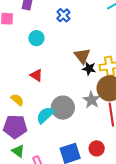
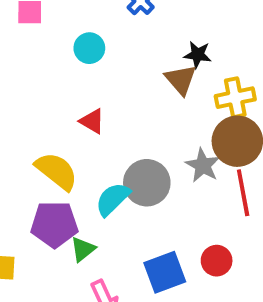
black star: (89, 69) -> (198, 55), moved
yellow semicircle: (17, 100) -> (57, 171), size x1.6
green triangle: (18, 151) -> (83, 249), moved, turned 48

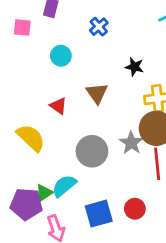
brown triangle: (181, 80) -> (97, 93), moved
cyan semicircle: (113, 199) -> (64, 186), moved
purple pentagon: (54, 224) -> (26, 204), moved

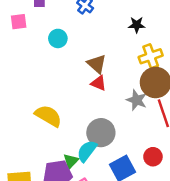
black star: (134, 67) -> (137, 25), moved
red triangle: (58, 106) -> (99, 83), moved
gray circle: (92, 151) -> (101, 133), moved

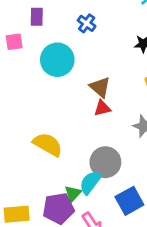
cyan circle: (58, 38) -> (57, 60), size x1.6
red triangle: (99, 83) -> (102, 108), turned -35

